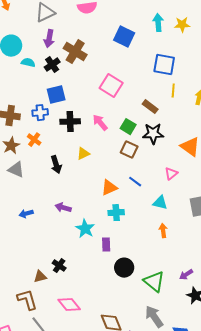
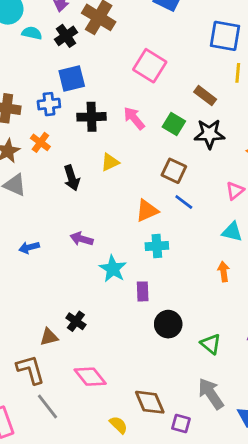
brown square: (129, 150) -> (174, 171), moved
cyan triangle: (160, 203) -> (232, 232), moved
green triangle: (154, 282) -> (211, 344), size x0.7

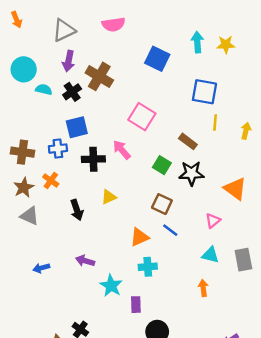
pink arrow: (134, 118) -> (122, 150), moved

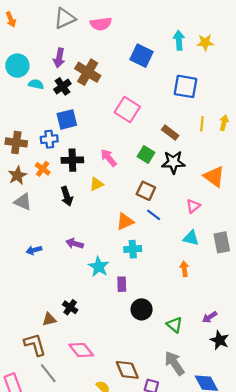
gray triangle: (64, 30) -> (65, 18), moved
yellow line: (215, 123) -> (202, 124), moved
pink arrow: (122, 150) -> (109, 158), moved
black cross: (93, 159) -> (72, 160), moved

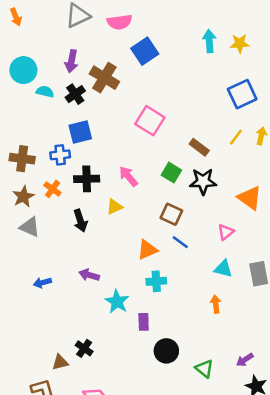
blue square: (142, 56) -> (145, 51), moved, turned 30
blue square: (185, 86) -> (242, 94), moved, turned -35
yellow line: (202, 124) -> (236, 137), turned 32

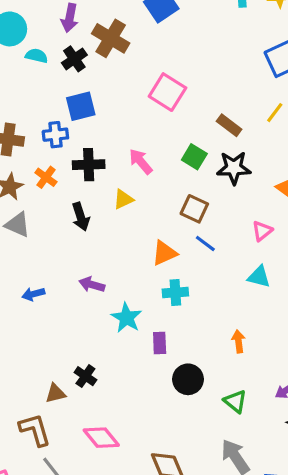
orange arrow: (216, 304) -> (238, 341), moved

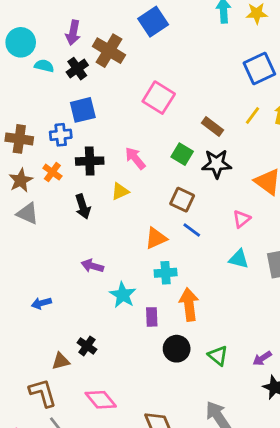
blue arrow: (33, 294) -> (41, 303), moved
orange arrow: (238, 341) -> (189, 305), moved, size x1.6
green triangle: (235, 401) -> (218, 356), moved

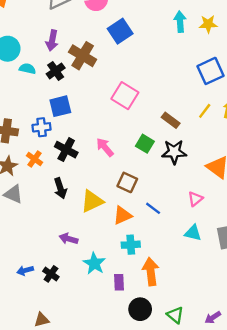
black cross: (90, 161) -> (66, 150), turned 30
yellow triangle: (120, 191) -> (92, 201), moved, size x1.5
brown square: (182, 200) -> (127, 182), moved
black cross: (87, 346) -> (51, 274), moved

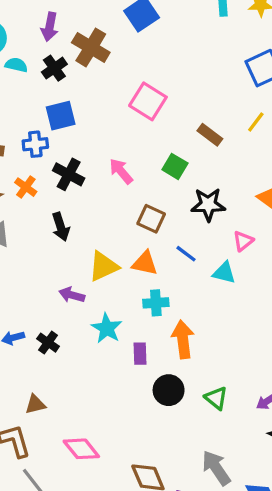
black star: (174, 152) -> (208, 205), moved
yellow triangle: (92, 201) -> (104, 266), moved
orange triangle: (123, 215) -> (145, 263), turned 36
cyan triangle: (193, 233) -> (224, 273), moved

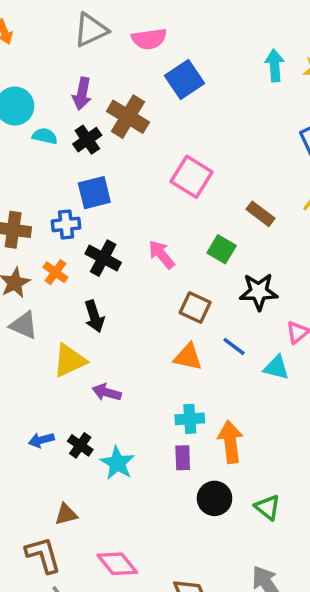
yellow triangle: (104, 266) -> (70, 361), moved
cyan cross: (156, 303) -> (190, 419), moved
cyan star: (107, 328) -> (117, 463), moved

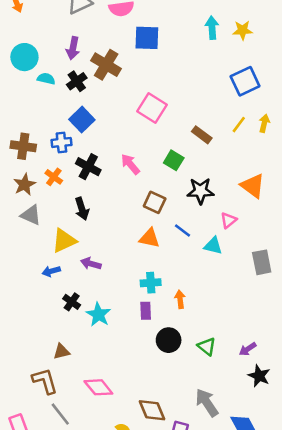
blue square: (184, 80) -> (147, 38), turned 36
blue square: (94, 193) -> (82, 120), turned -30
blue arrow: (41, 440) -> (51, 271), moved
orange arrow: (230, 442) -> (180, 299), size x0.6

